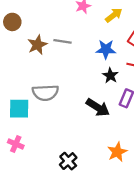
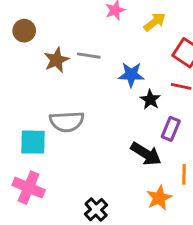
blue star: (106, 49) -> (131, 75), moved
black arrow: (98, 107) -> (146, 154), moved
pink cross: (16, 144) -> (29, 188), size x1.5

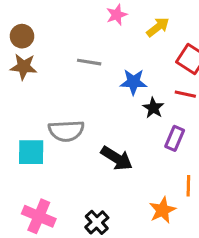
brown star: (56, 60) -> (24, 67), moved, turned 30
black arrow: (146, 154) -> (117, 158), moved
pink cross: (29, 188) -> (39, 216), moved

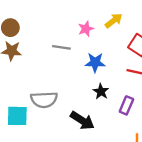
pink star: (117, 15) -> (86, 29), moved
black star: (153, 108) -> (101, 91), moved

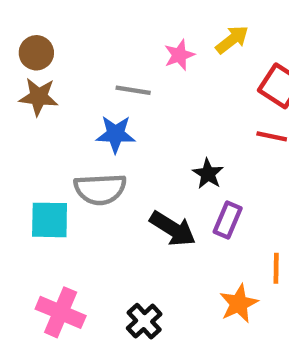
blue star: (95, 62) -> (116, 134), moved
purple rectangle: (126, 105) -> (228, 220), moved

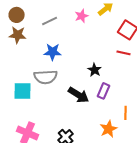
gray line: (133, 90) -> (50, 21), moved, turned -35

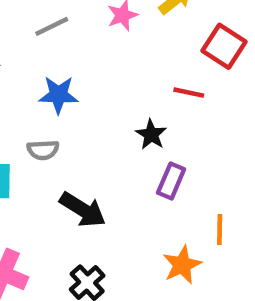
red line: (124, 53) -> (189, 93), moved
gray semicircle: (46, 77) -> (43, 150), size x0.6
black arrow: (79, 95) -> (83, 210), moved

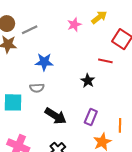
gray line: (52, 26) -> (30, 30), moved
purple rectangle: (171, 181) -> (91, 117), moved

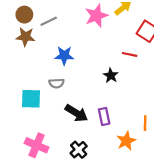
pink star: (74, 25) -> (96, 16), size x1.5
purple rectangle: (91, 117) -> (104, 116), moved, turned -35

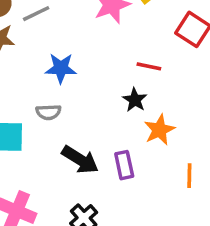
red line: (130, 54) -> (149, 66), moved
orange star: (126, 141) -> (159, 130), moved

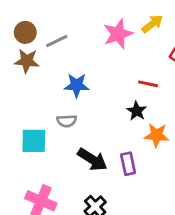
orange star: (159, 130) -> (157, 135), turned 30

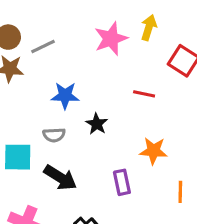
yellow arrow: (152, 24) -> (149, 28), turned -35
black star: (137, 111) -> (97, 124), moved
black arrow: (92, 159) -> (60, 178), moved

